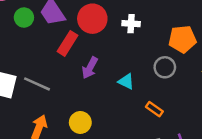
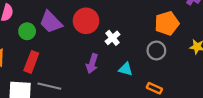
white cross: (131, 24) -> (113, 38), moved, turned -32
red rectangle: (68, 43) -> (31, 62), moved

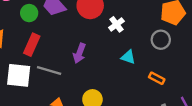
purple arrow: (92, 63) -> (79, 53), moved

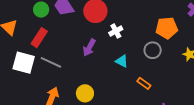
purple arrow: (79, 53) -> (89, 48), moved

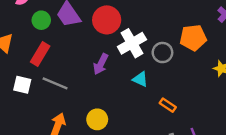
white cross: (116, 31) -> (132, 43), size x1.6
gray circle: (153, 50) -> (162, 53), moved
white square: (24, 63) -> (22, 85), size x0.7

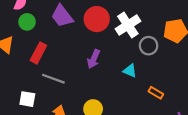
green circle: (41, 20) -> (27, 22), moved
white cross: (132, 43) -> (128, 25), moved
white square: (22, 85) -> (27, 99), moved

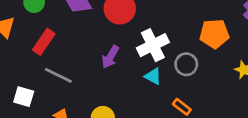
white cross: (128, 25) -> (153, 45), moved
gray circle: (149, 46) -> (186, 64), moved

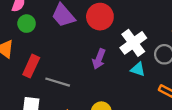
red rectangle: (44, 42) -> (31, 66), moved

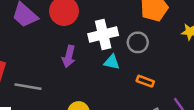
white cross: (133, 43) -> (103, 35), turned 30

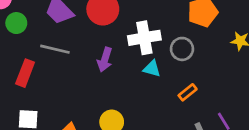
orange rectangle: (145, 81) -> (188, 92), turned -63
gray line: (28, 87) -> (55, 49), moved

